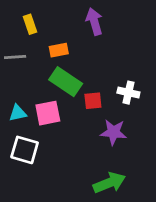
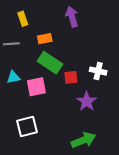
cyan triangle: (18, 113) -> (13, 77), moved
purple star: (113, 132) -> (87, 101), turned 30
white square: (25, 150) -> (27, 126), moved, turned -30

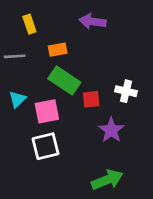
purple arrow: (72, 17) -> (92, 21), turned -66
cyan triangle: (13, 77) -> (17, 99), turned -32
white square: (27, 126) -> (46, 146), moved

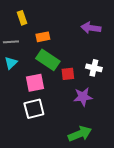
purple arrow: (92, 21) -> (91, 28), moved
cyan triangle: (17, 99) -> (11, 63), moved
purple star: (111, 130) -> (83, 97), turned 30

